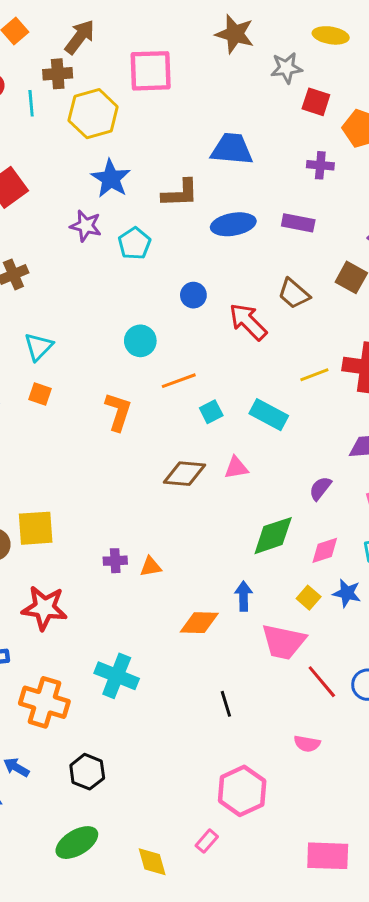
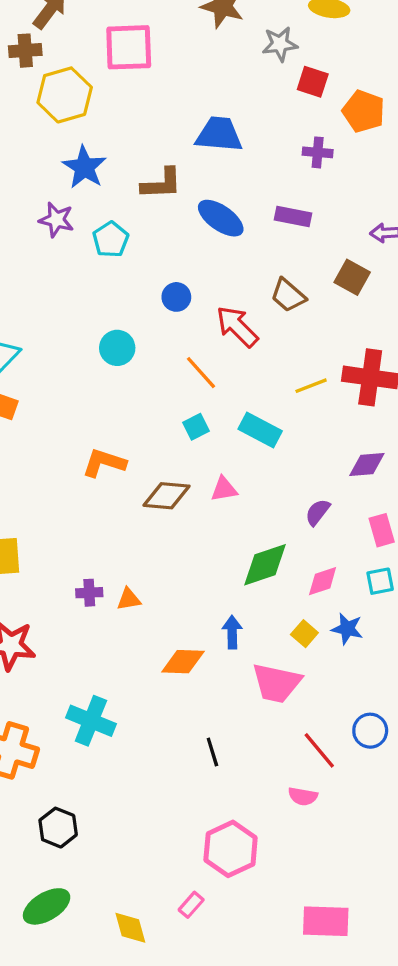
blue ellipse: (233, 224) -> (221, 218), turned 45
orange line: (179, 381) -> (201, 373), moved, turned 68
orange L-shape: (118, 412) -> (104, 463), moved, turned -90
red line: (322, 682) -> (319, 750), moved

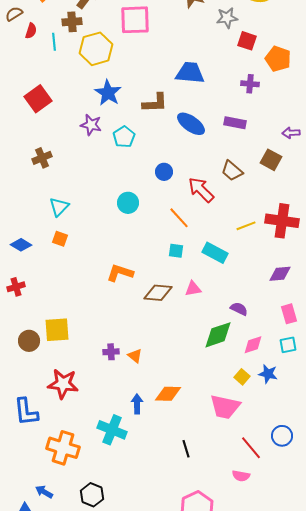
cyan square: (196, 427) -> (176, 251), turned 35
purple semicircle: (318, 512) -> (239, 309), moved, turned 78
orange triangle: (129, 599) -> (135, 356), turned 49
blue arrow: (232, 632) -> (137, 404), moved

